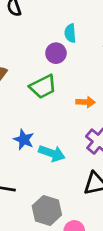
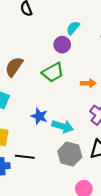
cyan semicircle: (70, 33) -> (73, 28), turned 48
gray hexagon: (47, 210) -> (70, 154), moved

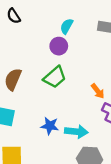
orange arrow: (88, 83) -> (98, 91), moved, turned 64

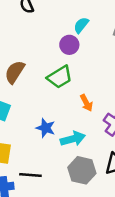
orange arrow: (98, 91) -> (86, 103), moved
cyan arrow: (76, 132) -> (73, 139), turned -30

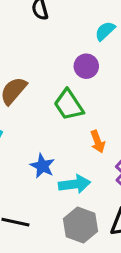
cyan semicircle: (81, 25) -> (105, 31), moved
green trapezoid: (60, 77) -> (69, 105), turned 80

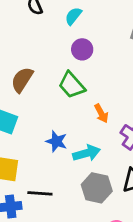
cyan semicircle: (105, 31) -> (73, 16), moved

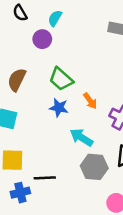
purple circle: (82, 49) -> (42, 39), moved
blue star: (56, 141) -> (59, 108), moved
cyan arrow: (87, 153) -> (81, 137), turned -125

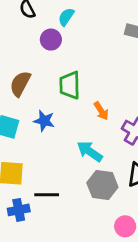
green trapezoid: (61, 79) -> (70, 85), turned 45
blue star: (59, 108) -> (44, 121), moved

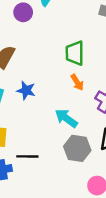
purple circle: (51, 40) -> (23, 12), moved
green trapezoid: (70, 85) -> (75, 53), moved

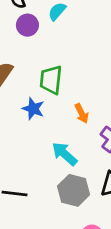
green trapezoid: (75, 53) -> (51, 80), moved
blue star: (26, 90) -> (33, 109), moved

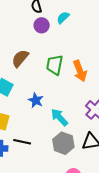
blue star: (33, 109) -> (36, 100), moved
orange arrow: (82, 113) -> (80, 71), moved, size x1.5

